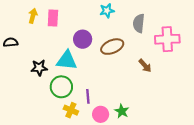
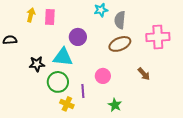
gray semicircle: (139, 23) -> (120, 20), moved
brown ellipse: (112, 47) -> (120, 44), moved
brown arrow: (145, 66) -> (144, 74), moved
pink circle: (101, 114) -> (103, 76), moved

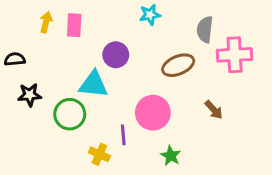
gray semicircle: (120, 20) -> (205, 30), moved
black star: (37, 64) -> (30, 95), moved
pink circle: (103, 76) -> (153, 113), size x1.5
green circle: (58, 82) -> (70, 114), moved

